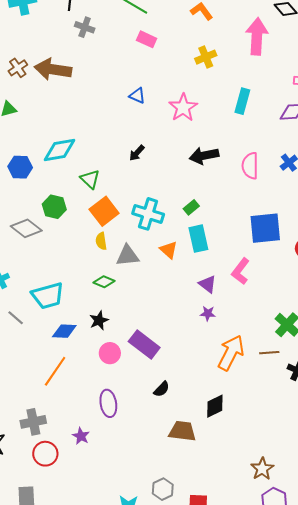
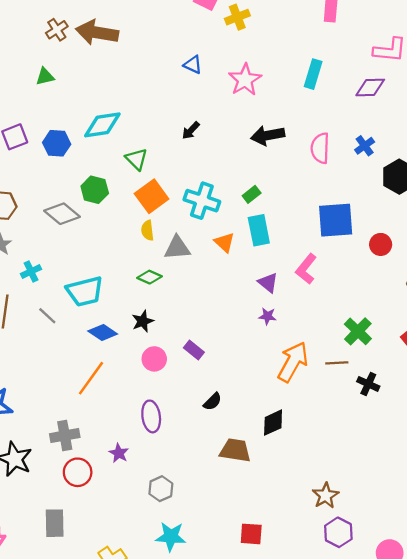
yellow cross: (206, 57) -> (237, 17), moved
blue diamond: (64, 331) -> (103, 332), turned 30
purple rectangle: (144, 345) -> (194, 350), size x0.6
gray hexagon: (163, 489) -> (161, 489), moved

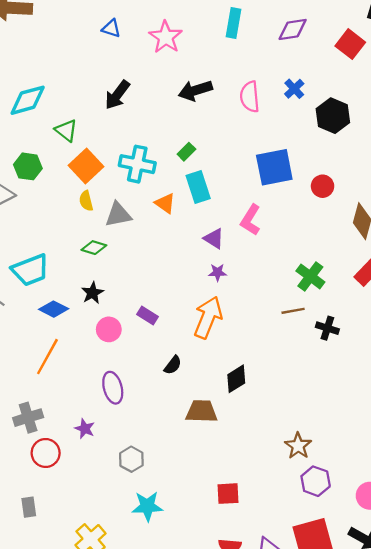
black arrow: (191, 130) -> (117, 95), size x1.5
orange arrow: (293, 362) -> (208, 317), moved
gray rectangle: (55, 523) -> (29, 507), size x0.7

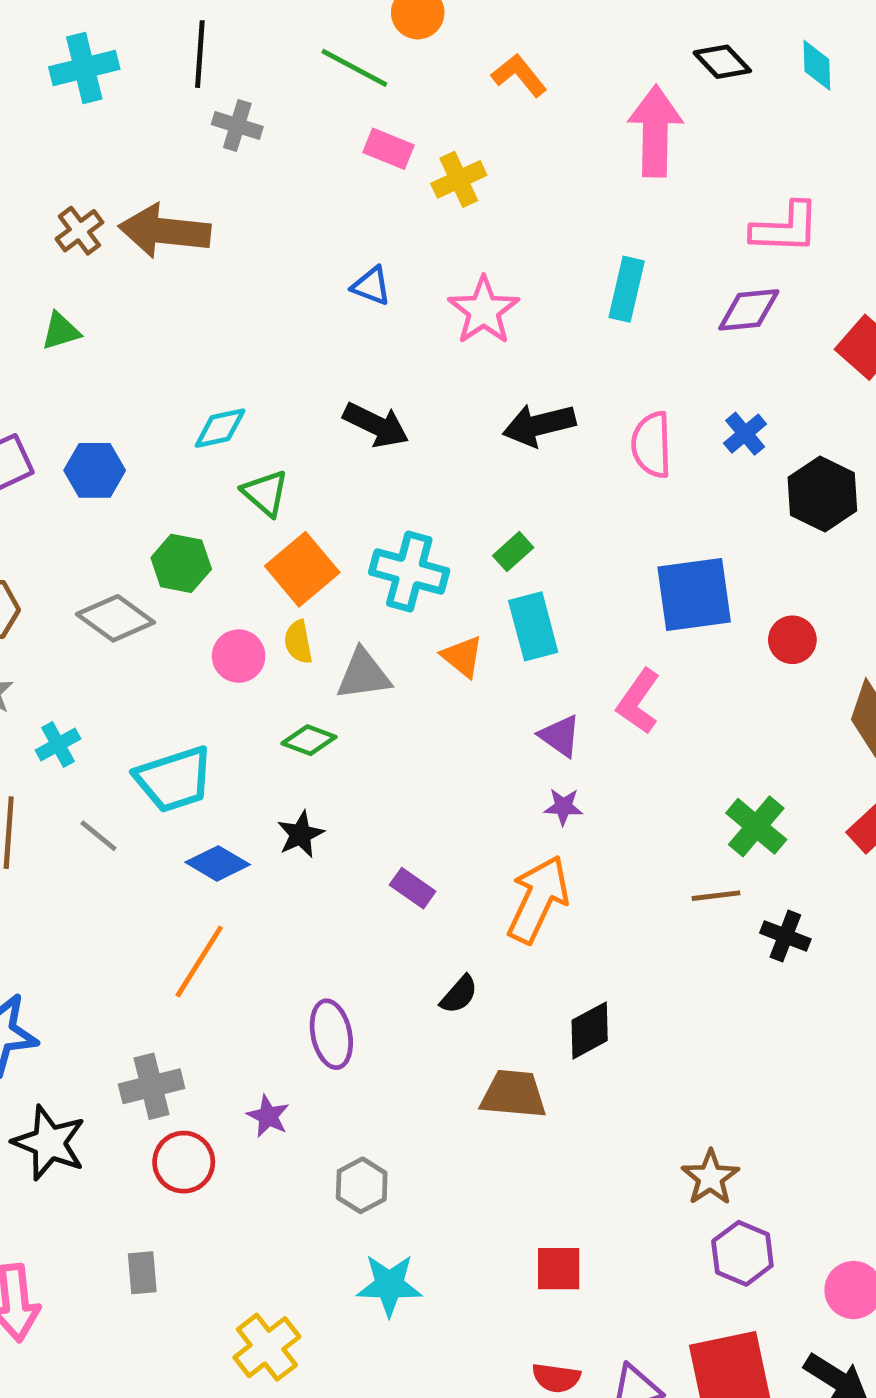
black arrow: (117, 95) -> (376, 425), turned -104
cyan diamond: (28, 100) -> (220, 428), moved, size x0.7
pink circle: (109, 329) -> (239, 656), moved

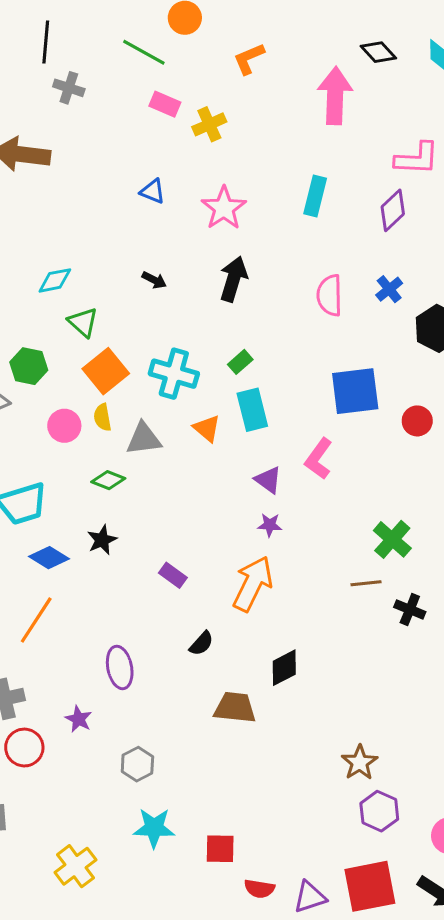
orange L-shape: (519, 75) -> (249, 59), turned -75
purple diamond: (749, 310) -> (393, 210), turned -39
black arrow: (376, 425) -> (154, 280), size x0.6
black arrow: (539, 425) -> (233, 279), moved, turned 120
red square: (559, 1269) -> (220, 849), moved

